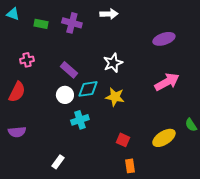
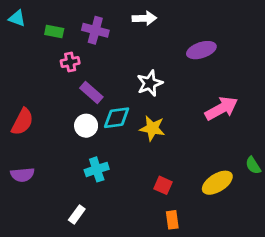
purple ellipse: (164, 39) -> (201, 50), moved
pink cross: (27, 60) -> (70, 62), moved
cyan cross: (80, 120) -> (97, 169), moved

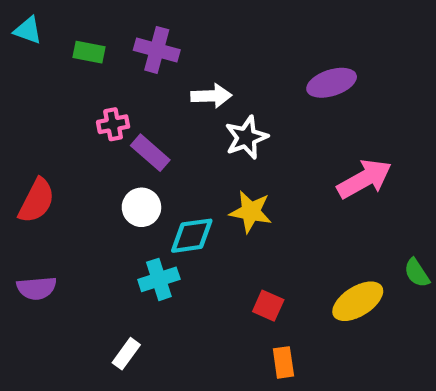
white arrow: (144, 18) -> (211, 96), moved
pink cross: (70, 62) -> (113, 124), moved
cyan diamond: (117, 118) -> (192, 236), moved

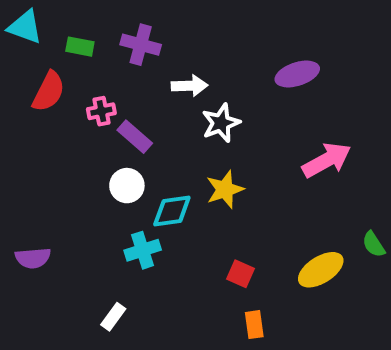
cyan triangle: (28, 30) -> (25, 27), size x1.4
red semicircle: (37, 201) -> (49, 92), moved
yellow star: (251, 212) -> (225, 189), turned -30

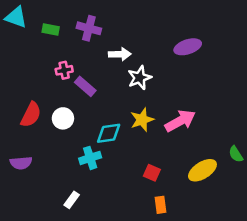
red semicircle: (49, 92) -> (31, 115), moved
pink arrow: (327, 160) -> (180, 121), moved
white circle: (127, 186) -> (63, 118), moved

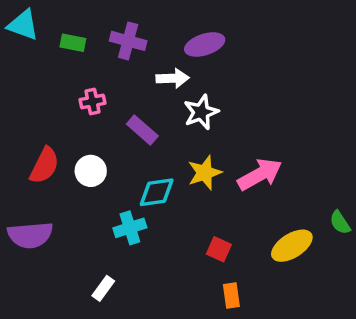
purple ellipse: (188, 47) -> (205, 44), moved
purple rectangle: (85, 86) -> (142, 130), moved
purple semicircle: (21, 163) -> (30, 235), size x1.4

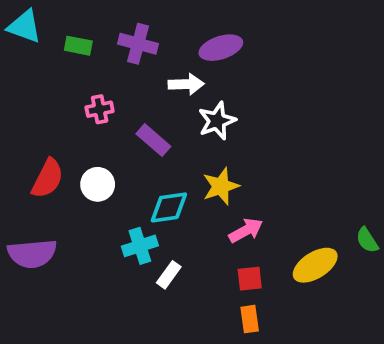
pink arrow: (260, 174) -> (246, 231), moved, size x0.7
red square: (219, 249) -> (250, 279), moved, turned -30
white rectangle: (103, 288) -> (169, 275), moved

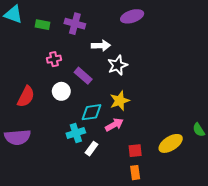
purple ellipse: (221, 48) -> (132, 16), moved
white circle: (98, 184) -> (61, 91), moved
pink arrow: (246, 231) -> (114, 125), moved

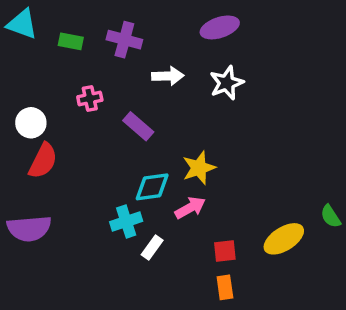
white star: (118, 65) -> (227, 83), moved
white circle: (61, 91) -> (31, 123), moved

